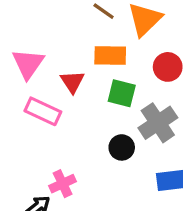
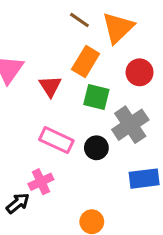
orange rectangle: (110, 55) -> (86, 62), turned -60
pink rectangle: (43, 111) -> (56, 140), moved

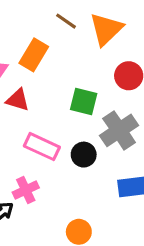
orange rectangle: (86, 62) -> (34, 55), moved
red triangle: (50, 86) -> (18, 100), moved, turned -40

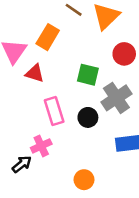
pink rectangle: (42, 147) -> (54, 111), turned 48

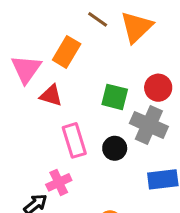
red circle: (124, 54) -> (158, 88), moved
gray cross: (116, 98) -> (149, 125), turned -32

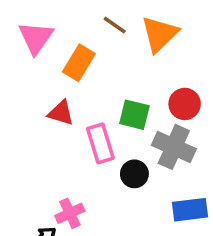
pink triangle: (26, 69) -> (36, 38), moved
pink rectangle: (74, 140) -> (100, 143), moved

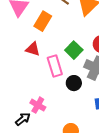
green square: (134, 115) -> (74, 50), turned 30
pink cross: (70, 213) -> (38, 105), turned -35

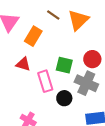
green square: (74, 50) -> (64, 65), turned -30

